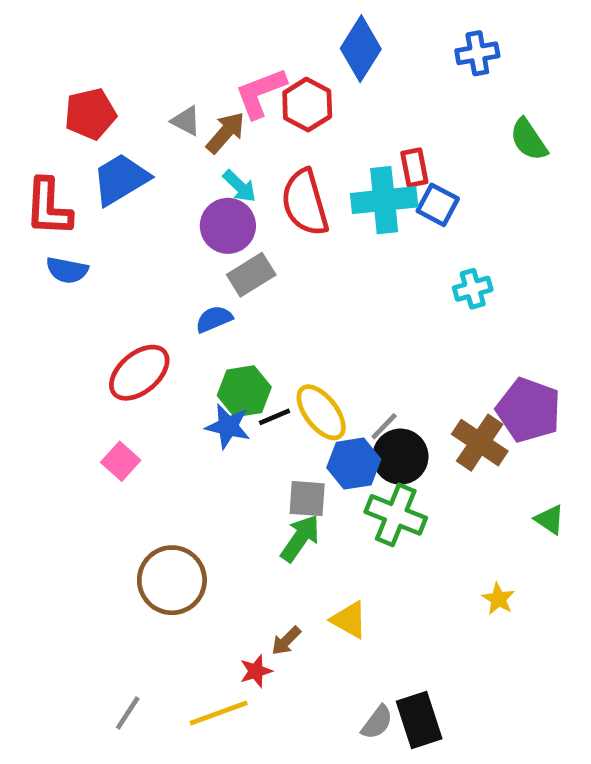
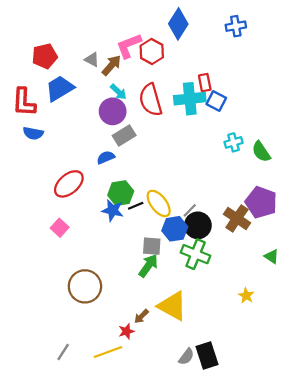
green semicircle: (529, 140) -> (261, 152), moved
yellow triangle: (349, 620) -> (172, 306), size x1.6

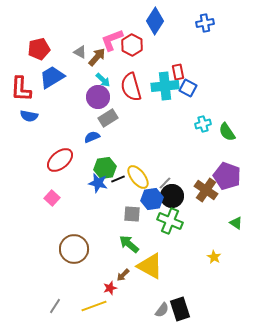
green arrow: (148, 266) -> (129, 244), moved, turned -85

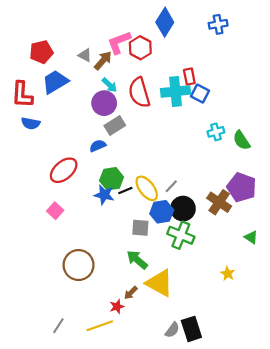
gray line: (165, 183) -> (171, 186), moved

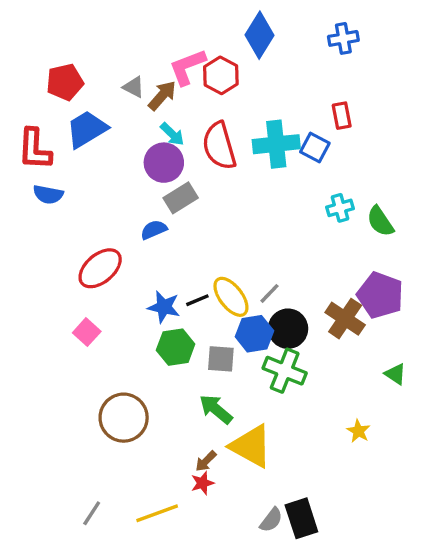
red rectangle: (189, 77) -> (342, 116), moved
green hexagon: (112, 179) -> (176, 347), moved
red star: (117, 307) -> (202, 483), moved

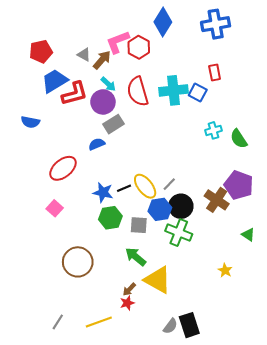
blue cross: (343, 38) -> (216, 24), size x1.5
red L-shape: (35, 149) -> (75, 94), moved, turned -108

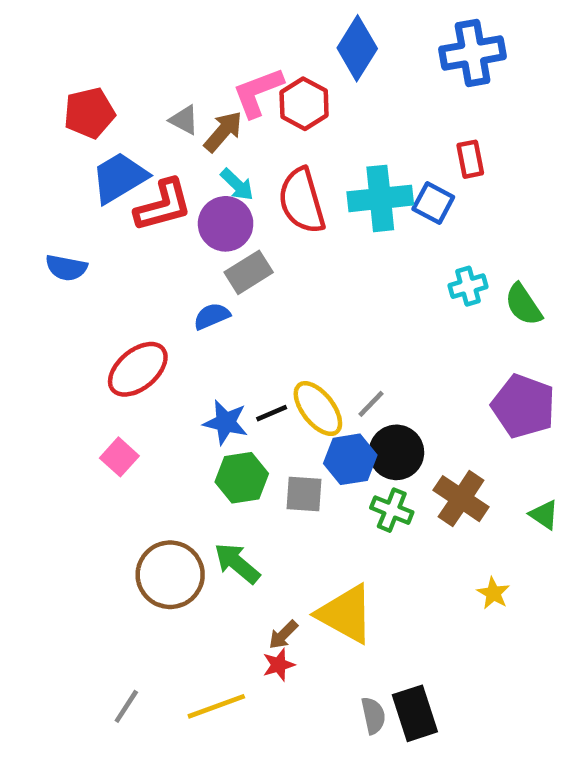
brown cross: (217, 200) -> (461, 499), moved
green cross: (179, 232) -> (392, 510), size x0.7
green arrow: (136, 257) -> (237, 563), moved
gray semicircle: (170, 326) -> (373, 716), turned -49

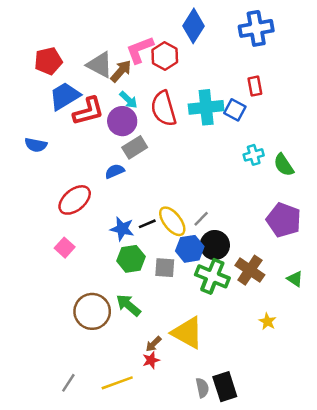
gray triangle: (184, 120) -> (100, 65), size x1.6
green cross: (392, 510) -> (212, 276), size x1.5

